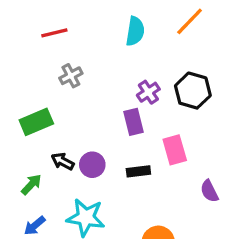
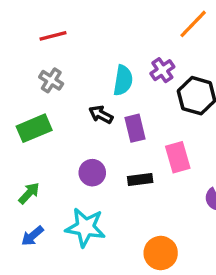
cyan semicircle: (135, 31) -> (123, 80), moved
gray cross: (71, 76) -> (51, 80), moved, turned -30
purple cross: (148, 92) -> (162, 70), moved
black arrow: (63, 161) -> (101, 115), moved

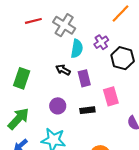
gray cross: (51, 80) -> (64, 25), moved, size x1.5
green rectangle: (34, 128) -> (22, 78), turned -48
green arrow: (29, 193) -> (18, 119), size x1.6

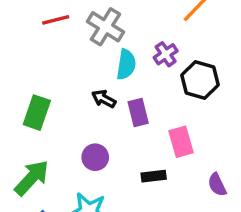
black rectangle: (87, 110) -> (154, 176), moved

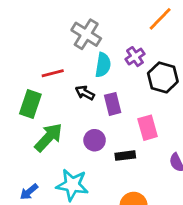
red line: (56, 20) -> (53, 73), moved
purple circle: (95, 157) -> (95, 140), moved
green arrow: (32, 178) -> (49, 137), moved

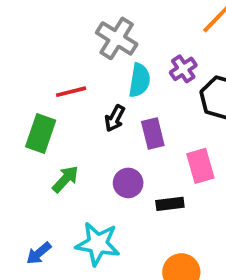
black arrow: (85, 93) -> (115, 118), turned -90
green arrow: (49, 137) -> (65, 179), size x0.7

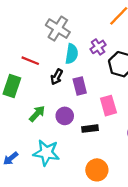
red line: (71, 92) -> (30, 61), turned 36
green arrow: (65, 179) -> (37, 114), moved

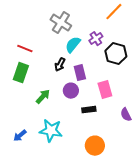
cyan semicircle: (72, 54) -> (73, 45), turned -150
red line: (30, 61) -> (25, 49), moved
purple circle: (65, 116) -> (71, 91), moved

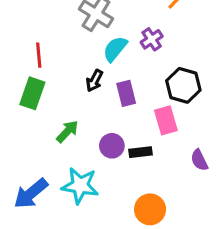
red line: (25, 49) -> (39, 55), turned 63
black hexagon: (116, 54) -> (183, 85), moved
purple circle: (71, 91) -> (112, 146), moved
blue arrow: (20, 136) -> (31, 193), size x1.6

